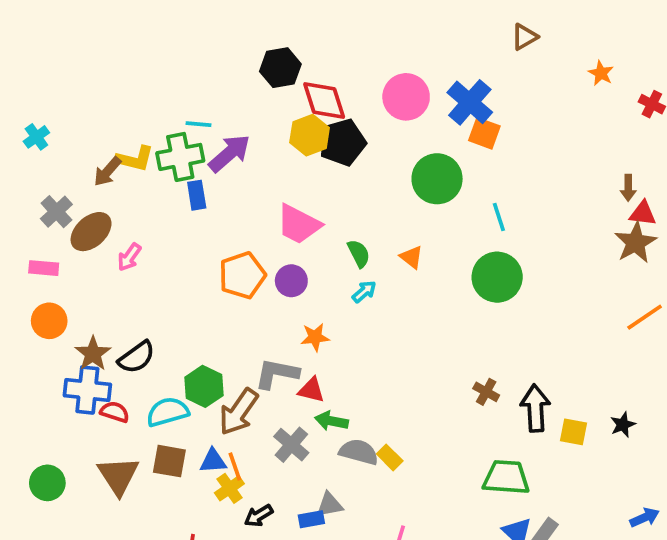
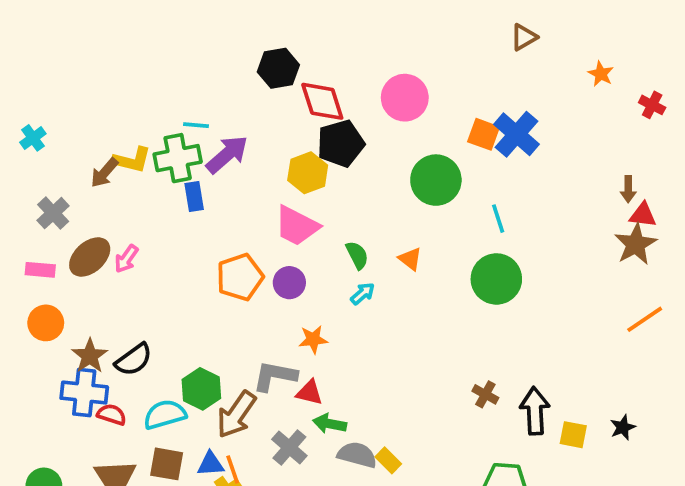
blue cross: (470, 102) -> (516, 134), moved
yellow hexagon: (310, 135) -> (308, 173), moved
brown ellipse: (91, 232) -> (90, 257), moved

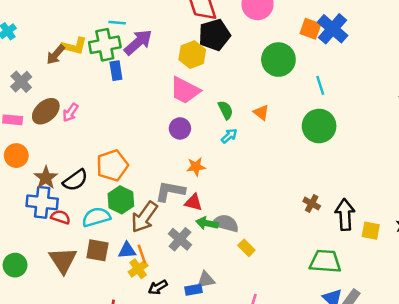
orange pentagon: (240, 277) -> (112, 165), moved
gray semicircle: (357, 455) -> (225, 223), moved

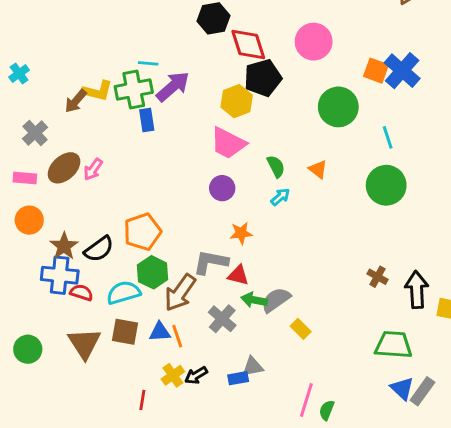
gray semicircle: (225, 223) -> (276, 300), turned -50
yellow cross: (138, 269) -> (173, 375), moved

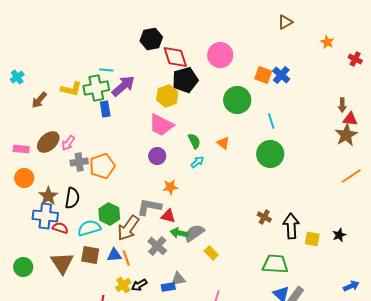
blue cross: (402, 71) -> (281, 75), size x0.7
brown arrow: (76, 101) -> (39, 100), moved
gray cross: (35, 133) -> (79, 162), moved, turned 36
orange pentagon: (142, 232) -> (102, 166), moved
black semicircle: (99, 249) -> (72, 198), turned -45

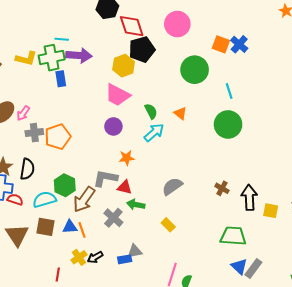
purple arrow: (123, 86) -> (79, 55), turned 45
cyan arrow: (197, 162) -> (154, 133), size x1.5
gray semicircle: (194, 233) -> (172, 186), moved

